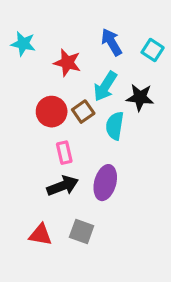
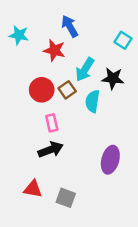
blue arrow: (112, 42) -> (70, 26), moved
purple ellipse: (105, 183) -> (110, 160), moved
gray square: (82, 231) -> (66, 198), moved

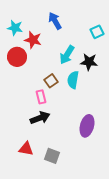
cyan square: (123, 40) -> (97, 32), turned 32
red star: (54, 50) -> (33, 40), moved
red circle: (42, 90) -> (17, 57), moved
brown square: (67, 90) -> (51, 81), moved

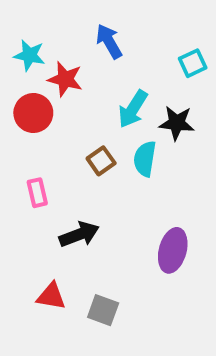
pink rectangle: (41, 97) -> (37, 193), moved

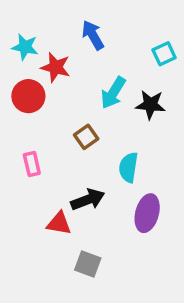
cyan semicircle: (145, 159) -> (128, 167), moved
black arrow: (79, 234) -> (88, 200), moved
red triangle: (51, 296) -> (59, 223), moved

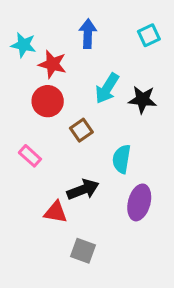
blue arrow: (93, 35) -> (88, 34), turned 32
cyan square: (164, 54) -> (149, 35), moved
red circle: (28, 96) -> (48, 101), moved
pink rectangle: (32, 164) -> (30, 156), turned -35

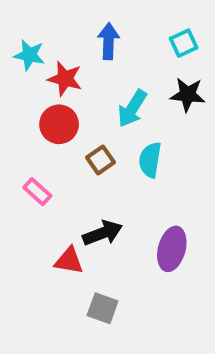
black star: (142, 100) -> (188, 95), moved
cyan semicircle: (122, 159) -> (150, 160), moved

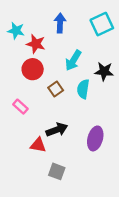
cyan square: (184, 43) -> (102, 24), size x1.5
black star: (188, 95) -> (104, 71), moved

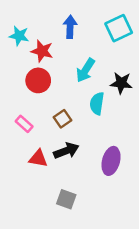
brown square: (56, 89) -> (62, 119), moved
red triangle: (38, 145) -> (38, 158), moved

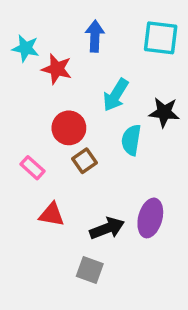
cyan square: (119, 28) -> (161, 38), turned 32
red circle: (38, 80) -> (69, 128), moved
black arrow: (66, 151) -> (107, 228), moved

